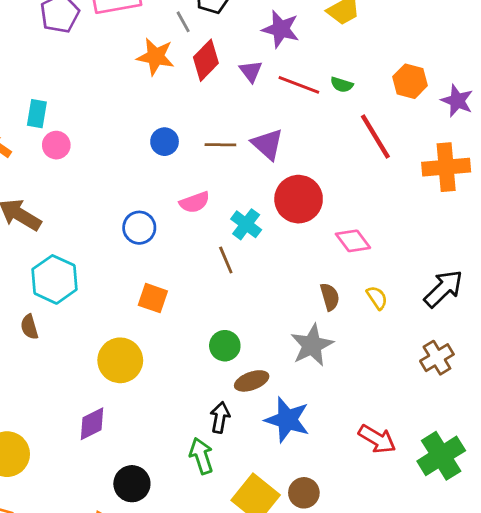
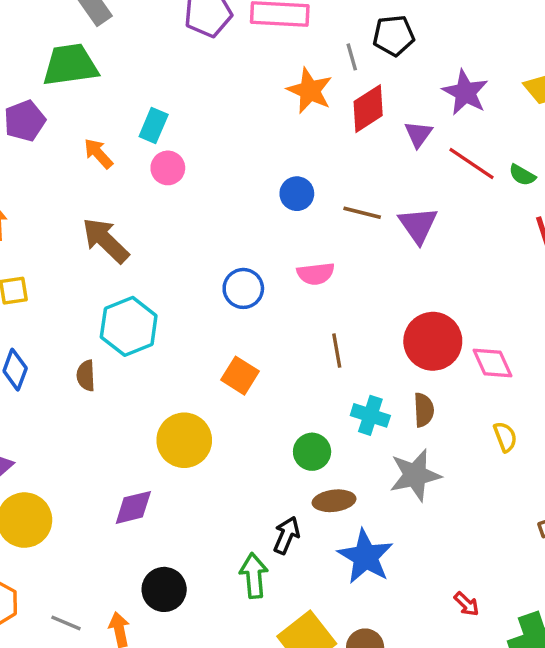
red circle: (299, 199) -> (433, 341), moved
cyan cross: (246, 224) -> (370, 415), moved, turned -32
brown semicircle: (330, 297) -> (424, 410), moved
red arrow: (377, 439) -> (467, 604), size x0.6

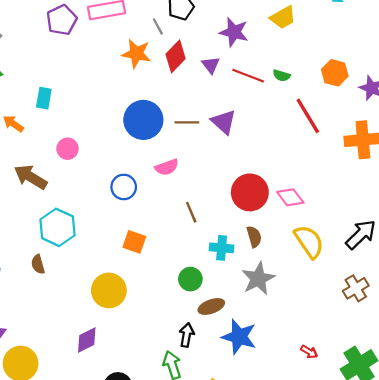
pink circle: (168, 168) -> (68, 149), moved
blue circle: (297, 194) -> (143, 120), size x1.8
yellow semicircle: (505, 437) -> (309, 242), size x1.8

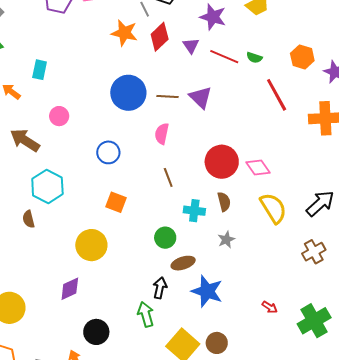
pink semicircle: (167, 167) -> (162, 134), moved, turned 120
gray star: (258, 279) -> (226, 240), size x0.6

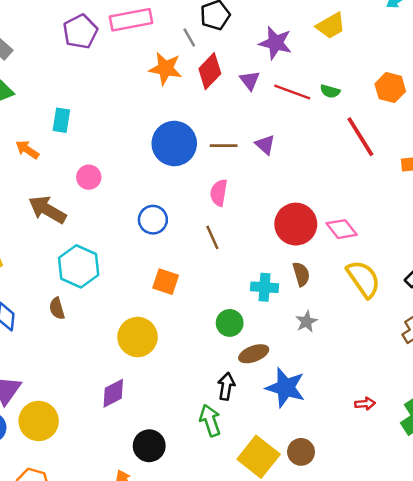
purple triangle: (201, 97) -> (265, 145), size x0.7
brown line: (168, 177) -> (212, 237), moved
red arrow: (270, 307) -> (365, 404), turned -35

